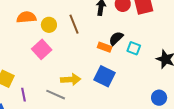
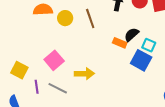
pink square: (42, 49) -> (54, 60), moved
blue square: (104, 76) -> (141, 60), moved
gray line: (56, 95) -> (58, 88), moved

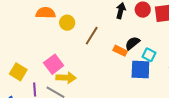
brown line: (90, 18) -> (92, 36), moved, turned 48
blue square: (141, 60) -> (140, 70), turned -30
yellow arrow: (84, 74) -> (66, 78), moved

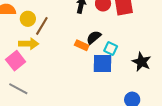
brown line: (92, 36) -> (42, 26), moved
yellow arrow: (66, 78) -> (29, 44), moved

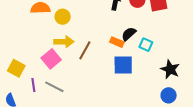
brown line: (42, 26) -> (85, 50), moved
black star: (142, 62) -> (170, 69), moved
blue square: (102, 63) -> (123, 65), moved

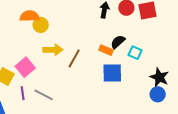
yellow circle: (63, 17) -> (41, 25), moved
pink square: (51, 59) -> (25, 67), moved
blue circle: (169, 95) -> (158, 94), moved

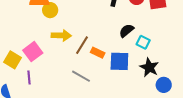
orange rectangle: (106, 50) -> (98, 53), moved
black star: (159, 77) -> (149, 67), moved
gray line: (44, 95) -> (81, 76), moved

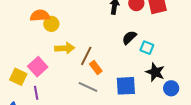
orange rectangle: (98, 53) -> (96, 67), moved, turned 32
blue square: (119, 61) -> (126, 86), moved

